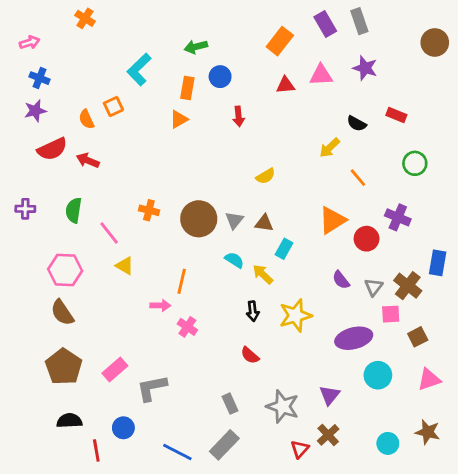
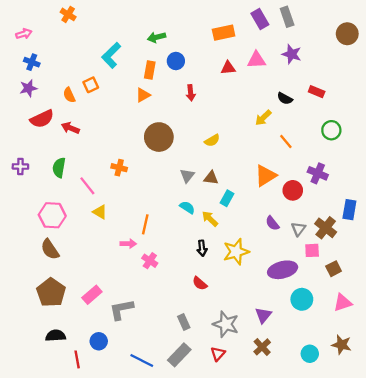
orange rectangle: (280, 41) -> (224, 33), turned 40
brown circle: (199, 219) -> (159, 137), moved
red triangle: (300, 449) -> (218, 354), moved

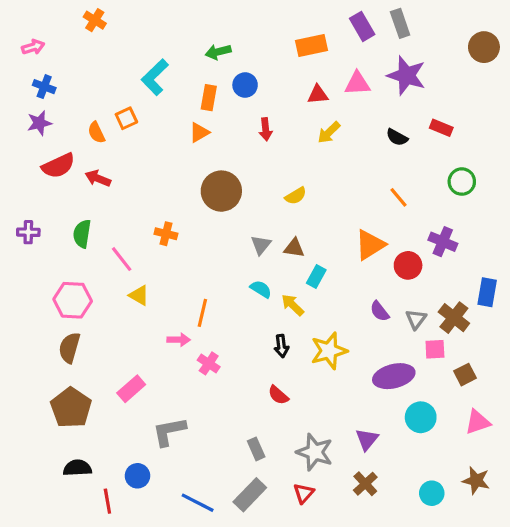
purple star: (292, 54) -> (406, 76), size x1.4
yellow arrow: (263, 118) -> (329, 132), moved
brown semicircle: (50, 249) -> (69, 348), turned 50
pink rectangle: (92, 295) -> (131, 389), moved

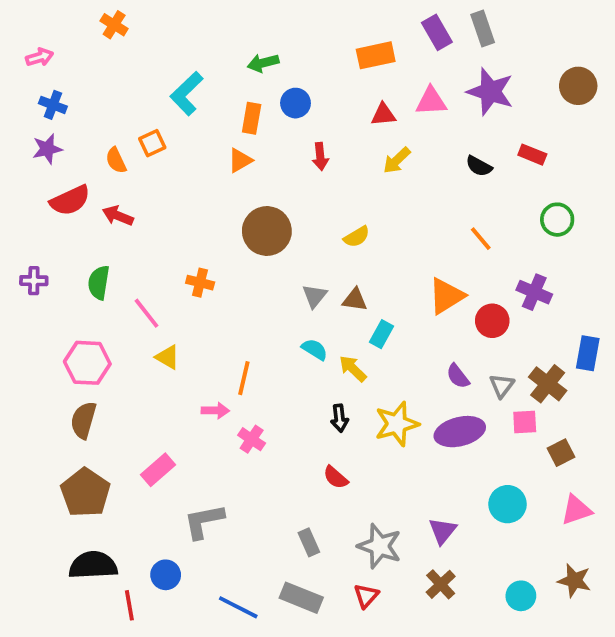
brown circle: (484, 47) -> (578, 86), moved
purple ellipse: (394, 376) -> (460, 432), moved
black semicircle: (77, 468) -> (93, 565), size x1.4
gray rectangle: (250, 495) -> (301, 598), turned 68

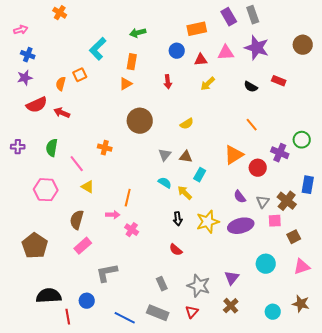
blue circle: (296, 103) -> (177, 51), moved
orange semicircle: (116, 160) -> (61, 84), turned 40
green circle: (557, 220) -> (302, 140), moved
brown semicircle: (83, 420) -> (77, 220), moved
brown pentagon: (85, 493) -> (35, 246), moved

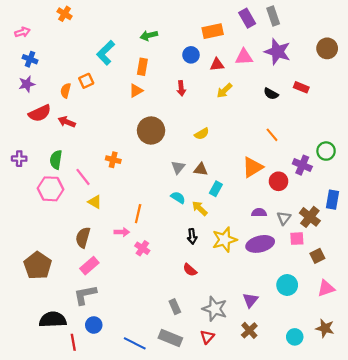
pink hexagon: (46, 190) -> (51, 189), moved
purple semicircle: (240, 197) -> (259, 213), turned 128
gray L-shape: (107, 273) -> (85, 295), moved

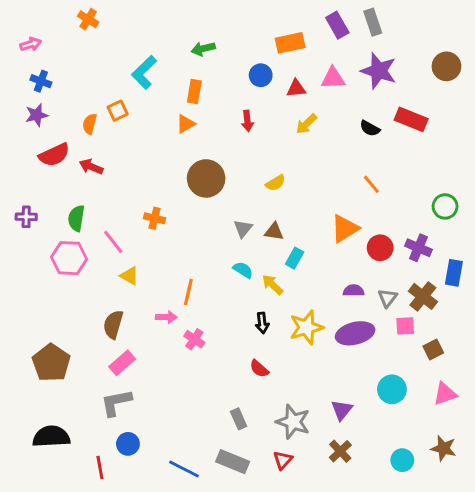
red rectangle: (301, 87) -> (411, 119), size x1.5
purple cross: (302, 165) -> (418, 248), moved
black semicircle: (53, 320) -> (51, 437), moved

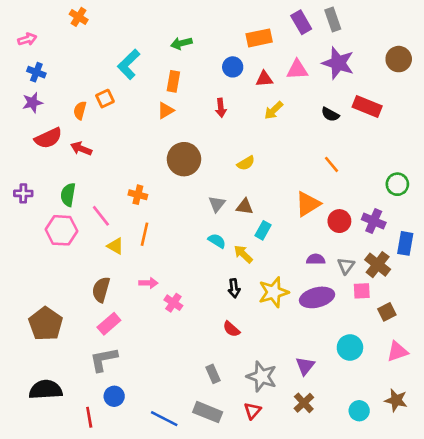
orange line: (188, 292) -> (144, 234), moved

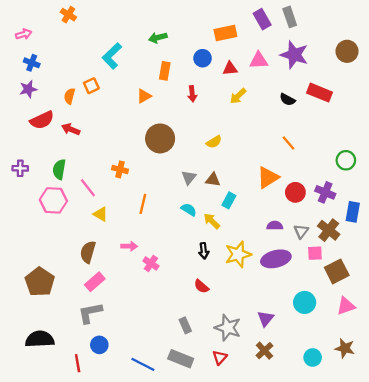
orange rectangle: (173, 81) -> (165, 71), moved
orange line: (144, 234) -> (143, 204), moved
brown square: (387, 312) -> (337, 271), size x1.5

